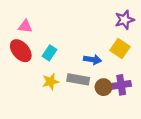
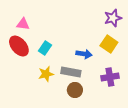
brown circle: (104, 87) -> (75, 90), moved

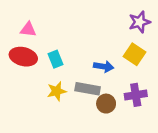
red ellipse: (19, 46) -> (23, 57), turned -35
cyan rectangle: (45, 48) -> (55, 59), turned -56
brown circle: (75, 90) -> (106, 104), moved

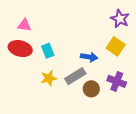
purple star: (139, 22) -> (120, 19), turned -30
gray rectangle: (88, 89) -> (75, 76), turned -42
purple cross: (136, 95) -> (117, 81), turned 30

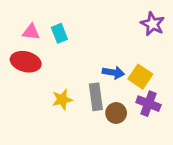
yellow square: (116, 46) -> (140, 77), moved
cyan rectangle: (48, 51) -> (59, 33), moved
gray rectangle: (75, 76) -> (96, 97), turned -66

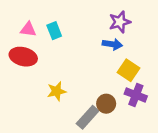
purple star: (153, 24) -> (120, 22), moved, turned 30
blue arrow: (113, 72) -> (112, 44), moved
gray rectangle: (96, 97) -> (88, 117), moved, turned 50

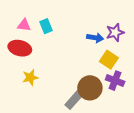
purple star: (120, 22) -> (115, 32), moved
yellow star: (57, 91) -> (30, 77), moved
brown circle: (106, 104) -> (90, 88), size x1.5

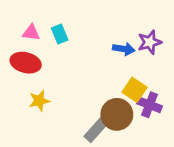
yellow square: (109, 60) -> (135, 90), moved

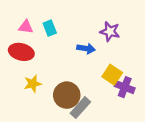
purple star: (150, 42) -> (110, 31), moved, turned 30
blue arrow: (124, 49) -> (86, 49), moved
brown circle: (117, 114) -> (67, 95), moved

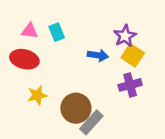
purple star: (110, 31) -> (125, 36), turned 30
yellow square: (112, 75) -> (133, 55), moved
purple cross: (125, 87) -> (130, 85), moved, turned -36

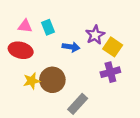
purple star: (125, 36) -> (95, 35), moved
blue arrow: (98, 55) -> (71, 47), moved
brown circle: (76, 108) -> (52, 80), moved

